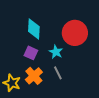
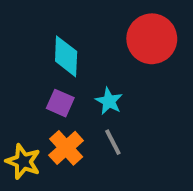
red circle: (75, 33) -> (152, 39), moved

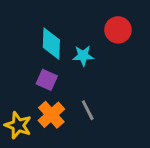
red circle: (152, 39) -> (118, 30), size x0.7
cyan star: (109, 101) -> (83, 56), moved, turned -30

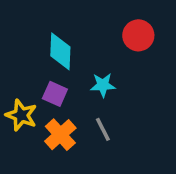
cyan star: (83, 56) -> (103, 85), moved
yellow star: (18, 125) -> (21, 115), moved

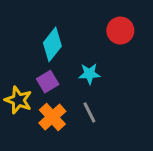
cyan diamond: (60, 51) -> (52, 44), turned 36
purple square: (55, 94) -> (48, 82), turned 35

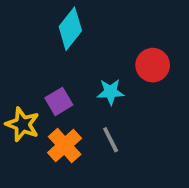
red circle: (120, 31) -> (153, 65), moved
cyan diamond: (52, 44) -> (70, 29), moved

